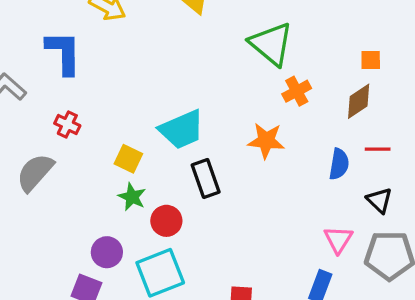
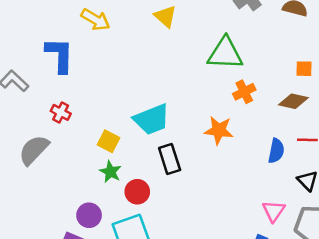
green triangle: (271, 44) -> (225, 53), turned -39
brown diamond: (359, 101) -> (293, 101), turned 44

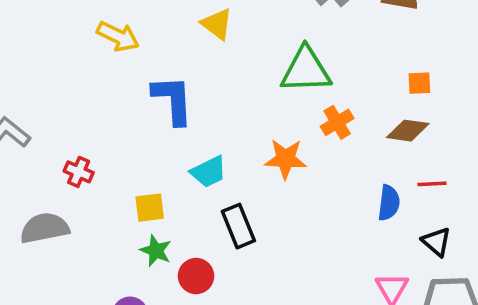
blue L-shape: (60, 55) -> (173, 100), moved
cyan trapezoid: (152, 119) -> (209, 172), size x0.7
orange star: (219, 130) -> (286, 159), moved
yellow square: (108, 141) -> (150, 208), turned -30
gray semicircle: (34, 150) -> (45, 228), turned 40

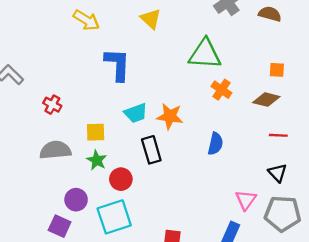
orange cross: (337, 122) -> (221, 90), turned -30
orange star: (286, 159) -> (170, 116), moved
blue semicircle: (389, 203) -> (215, 144), moved
gray semicircle: (45, 228) -> (55, 150), moved

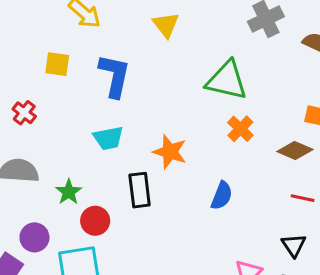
cyan trapezoid: (136, 113) -> (108, 138), moved
yellow square: (96, 132) -> (57, 64), moved

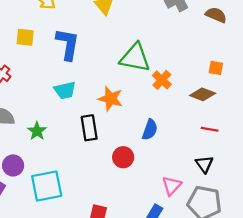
green triangle: (227, 80) -> (135, 58), moved
red circle: (95, 221) -> (123, 157), moved

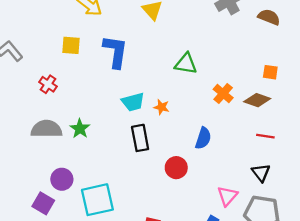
green triangle: (135, 58) -> (186, 64), size x0.7
orange cross: (162, 80) -> (223, 94), moved
cyan trapezoid: (65, 90) -> (133, 102), moved
orange star: (111, 99) -> (161, 107), size x0.6
green star: (37, 131) -> (80, 129), moved

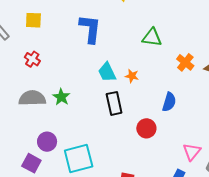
yellow square: (71, 45) -> (33, 20), moved
cyan trapezoid: (133, 102) -> (107, 72), turned 80

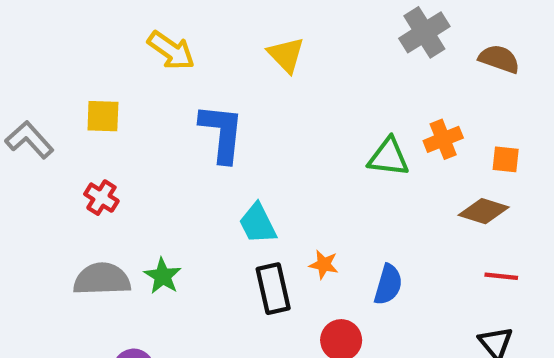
green triangle: (152, 37) -> (389, 157), moved
orange cross: (185, 62) -> (443, 139), moved, turned 30
orange star: (132, 76) -> (324, 265), moved

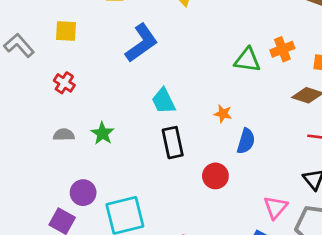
blue L-shape: (222, 133) -> (142, 43), turned 48
orange star: (324, 265) -> (223, 114), moved
gray semicircle: (102, 279) -> (64, 135), size x0.6

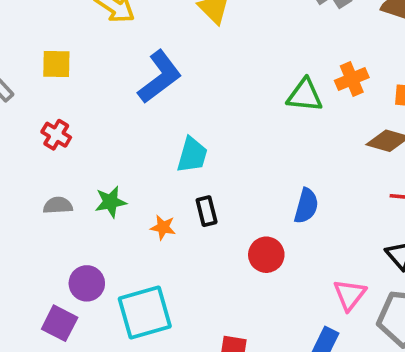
cyan trapezoid: (163, 101) -> (192, 155), turned -136
orange star: (223, 114) -> (163, 227), moved
green star: (102, 133) -> (110, 202), turned 30
black rectangle: (173, 143) -> (207, 211), size x0.7

